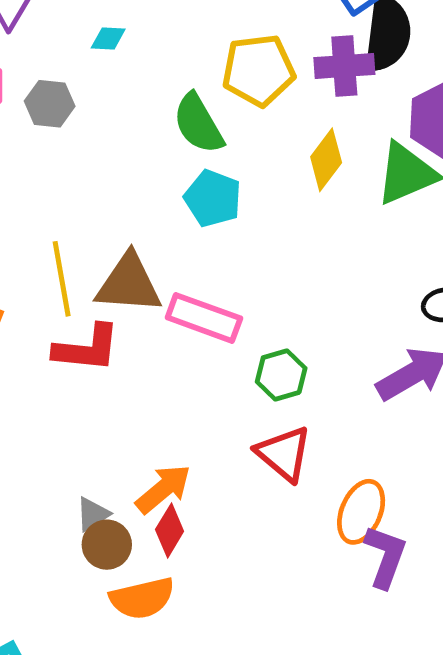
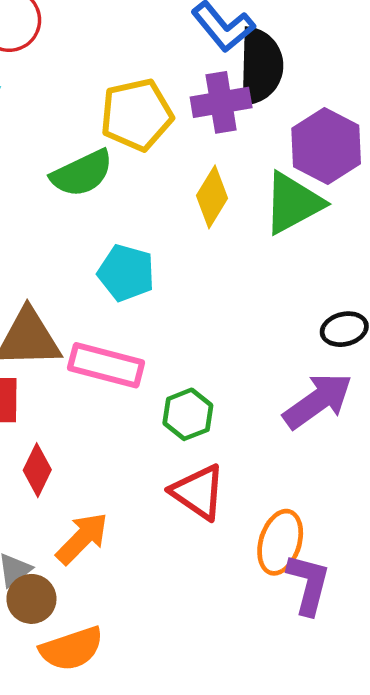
green semicircle: (198, 124) -> (82, 173), turned -80
cyan pentagon: (213, 198) -> (126, 273), moved
red diamond: (170, 530) -> (37, 470), moved

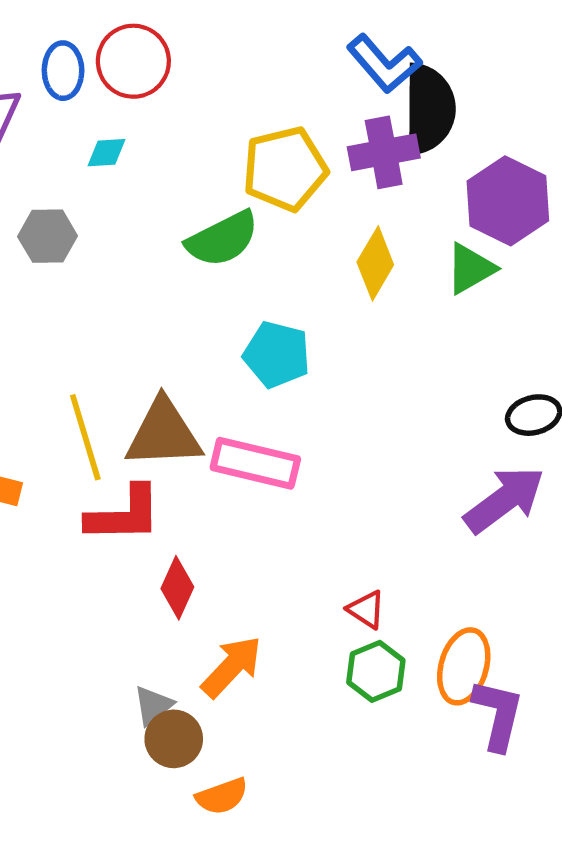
green triangle: (293, 203) -> (470, 269), size x0.7
green hexagon: (188, 414) -> (376, 671), moved
red triangle: (198, 492) -> (366, 609), size x0.6
orange semicircle: (72, 649) -> (222, 796), size x0.7

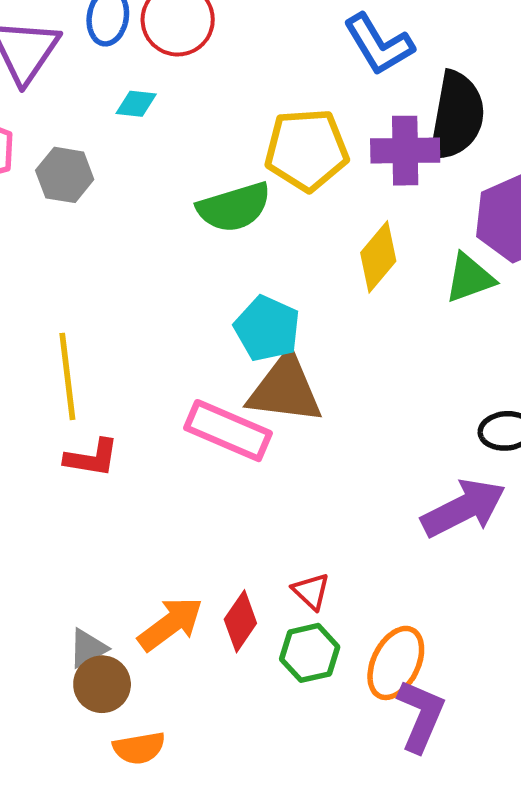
blue L-shape: (384, 64) -> (379, 44), moved
brown triangle: (164, 434) -> (285, 389), moved
red L-shape: (124, 514) -> (92, 458), size x0.7
red diamond: (177, 588) -> (240, 621), moved

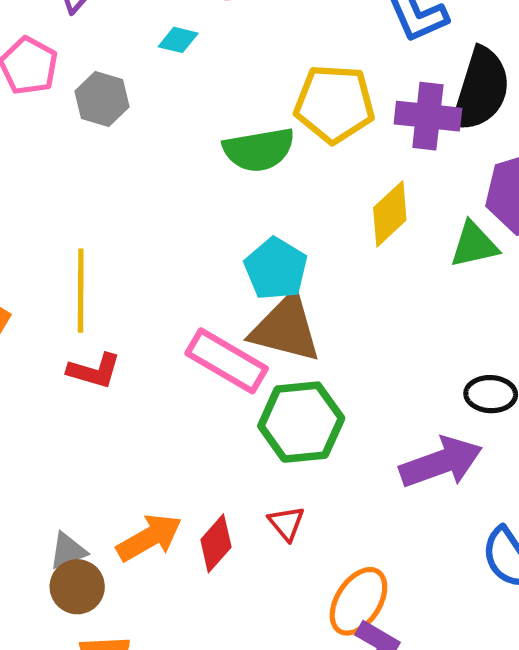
green hexagon: (310, 653) -> (301, 422), moved, size x1.5

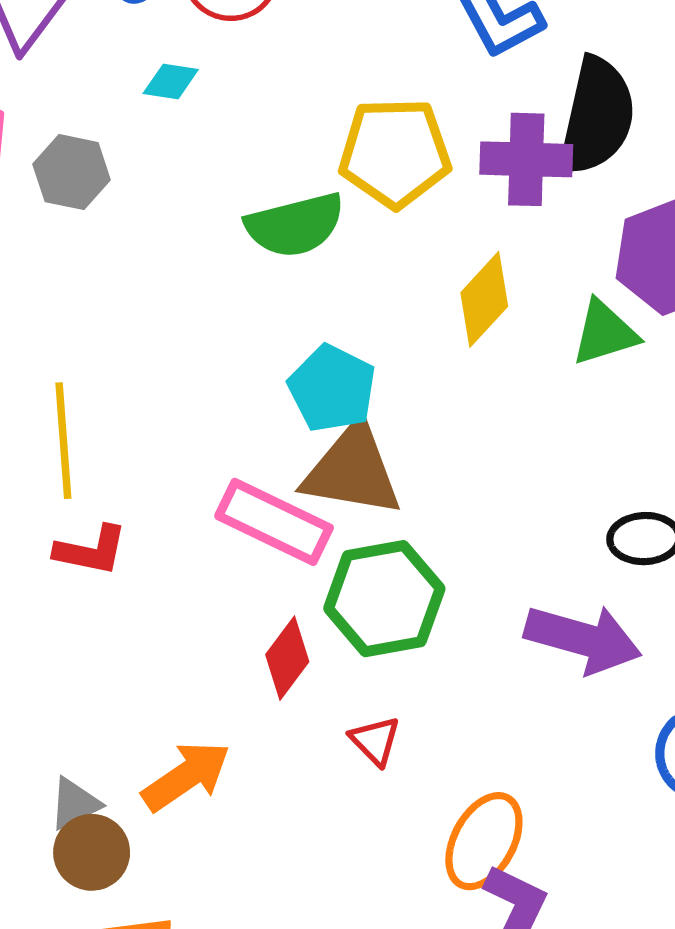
purple arrow: (441, 462) -> (583, 639), turned 40
red diamond: (216, 543) -> (287, 658), moved

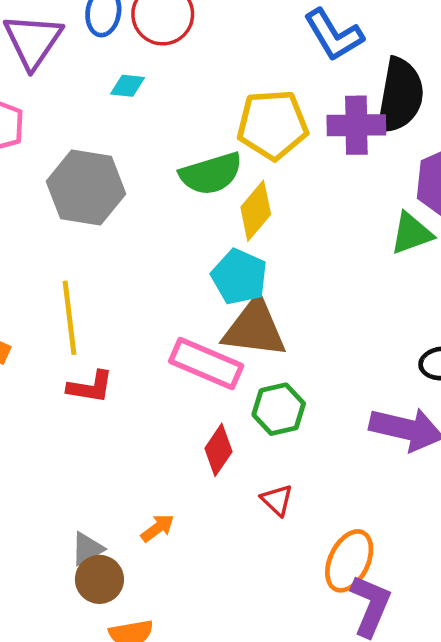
gray hexagon: (72, 172) -> (86, 188), moved, size x1.6
yellow diamond: (484, 299) -> (256, 211), moved
green hexagon: (384, 599) -> (279, 409), size x0.7
orange arrow: (186, 776) -> (158, 528), size x0.6

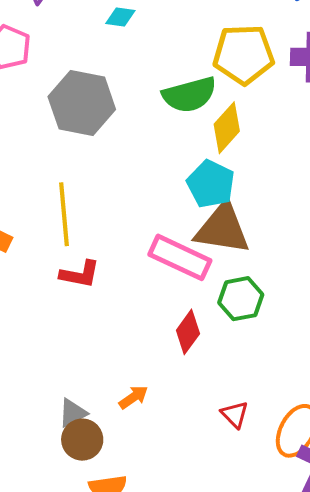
red triangle: (277, 500) -> (235, 414), moved

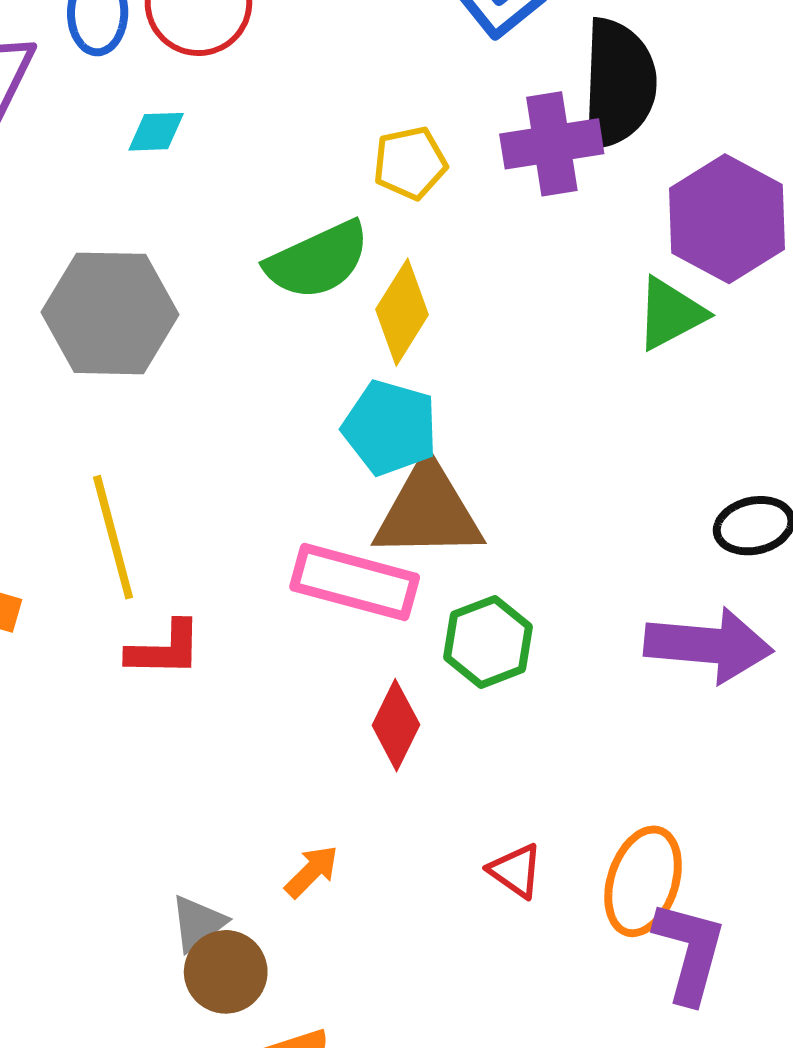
yellow pentagon: (244, 54) -> (410, 163), size x0.6

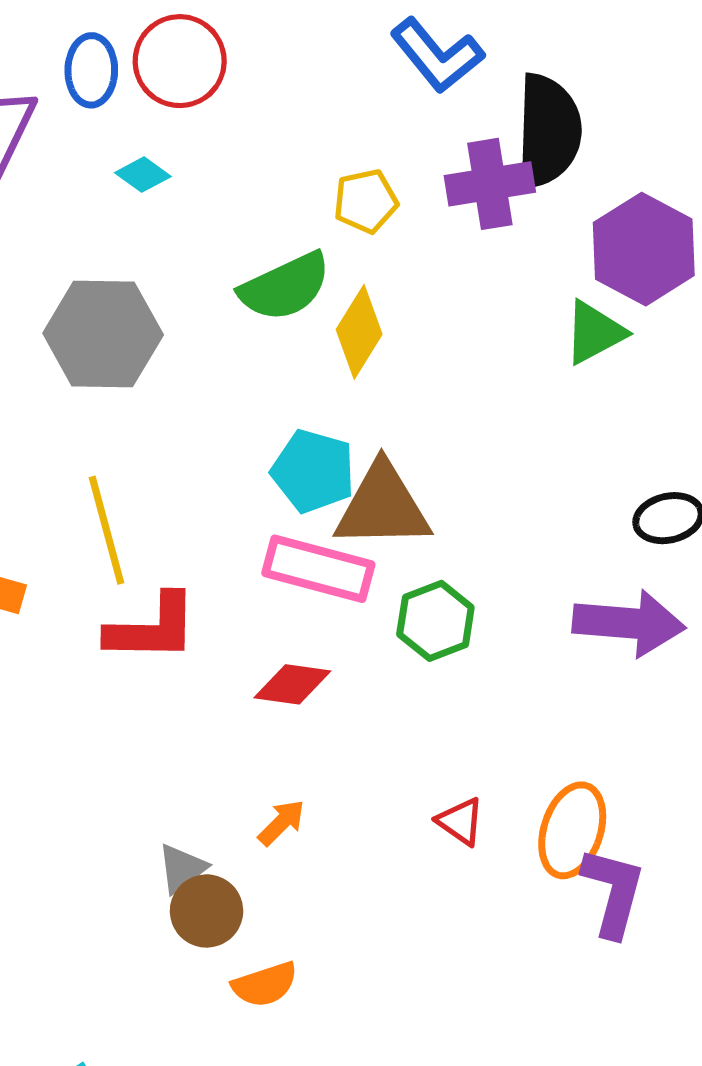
cyan diamond: (156, 132) -> (143, 175), turned 38
cyan pentagon: (390, 428) -> (313, 471), moved
red L-shape: (165, 649) -> (152, 628), size x1.4
red diamond: (396, 725) -> (292, 684), moved, turned 72

